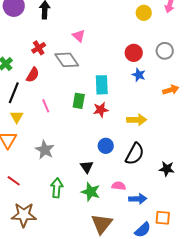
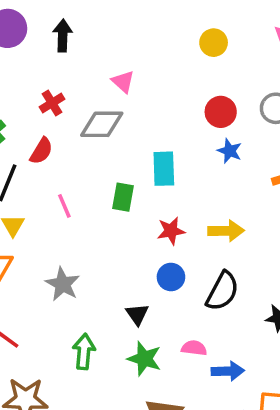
yellow circle: (144, 13) -> (214, 43), moved
gray diamond: (67, 60) -> (102, 124), turned -55
red star: (101, 110) -> (171, 231), moved

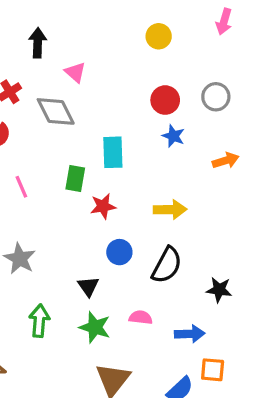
black arrow: (63, 36) -> (38, 43), moved
gray diamond: (102, 124) -> (56, 111), turned 63
red star: (171, 231) -> (103, 206), moved
blue arrow: (228, 371) -> (190, 334), moved

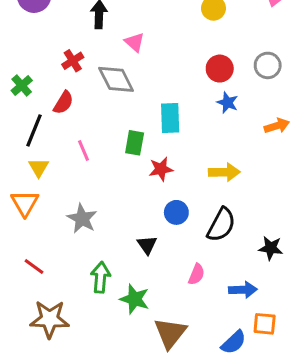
pink semicircle: (141, 317) -> (196, 274), turned 105
green star: (95, 327) -> (135, 299), moved

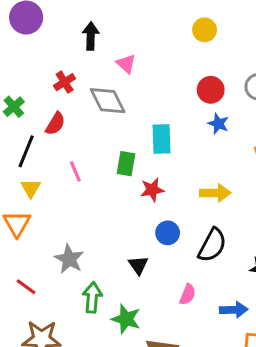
gray star: (82, 219) -> (69, 259), moved

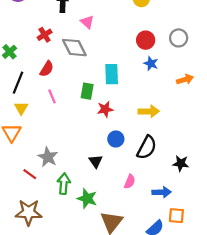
red semicircle: (55, 124) -> (47, 69), moved
red line: (26, 287) -> (30, 174), moved

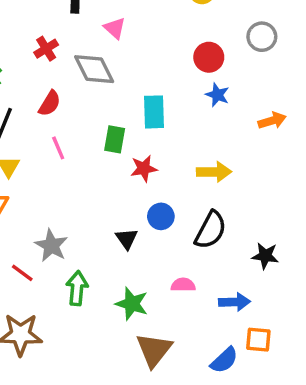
gray circle: (179, 38) -> (262, 37), moved
black triangle: (96, 161) -> (127, 239), moved
pink semicircle: (130, 182) -> (183, 285), turned -112
green star: (87, 199) -> (132, 304), moved

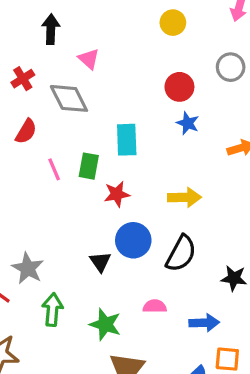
pink line: (58, 148) -> (54, 169), moved
blue circle: (161, 216) -> (133, 240), size x1.4

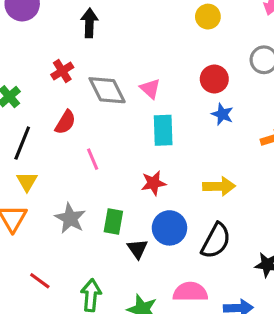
pink triangle: (89, 59) -> (150, 89), moved
green rectangle: (89, 166) -> (113, 222), moved
gray star: (28, 268) -> (70, 218), moved
pink semicircle: (155, 306) -> (190, 292), size x1.5

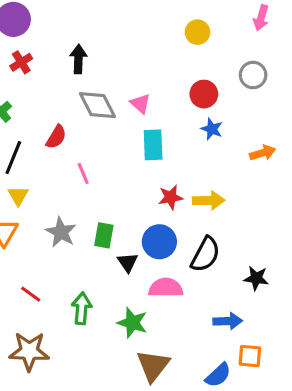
black arrow: (89, 23) -> (78, 59), moved
red cross: (62, 71) -> (21, 62), moved
red star: (153, 183) -> (171, 197), moved
pink semicircle: (190, 292) -> (166, 288), moved

